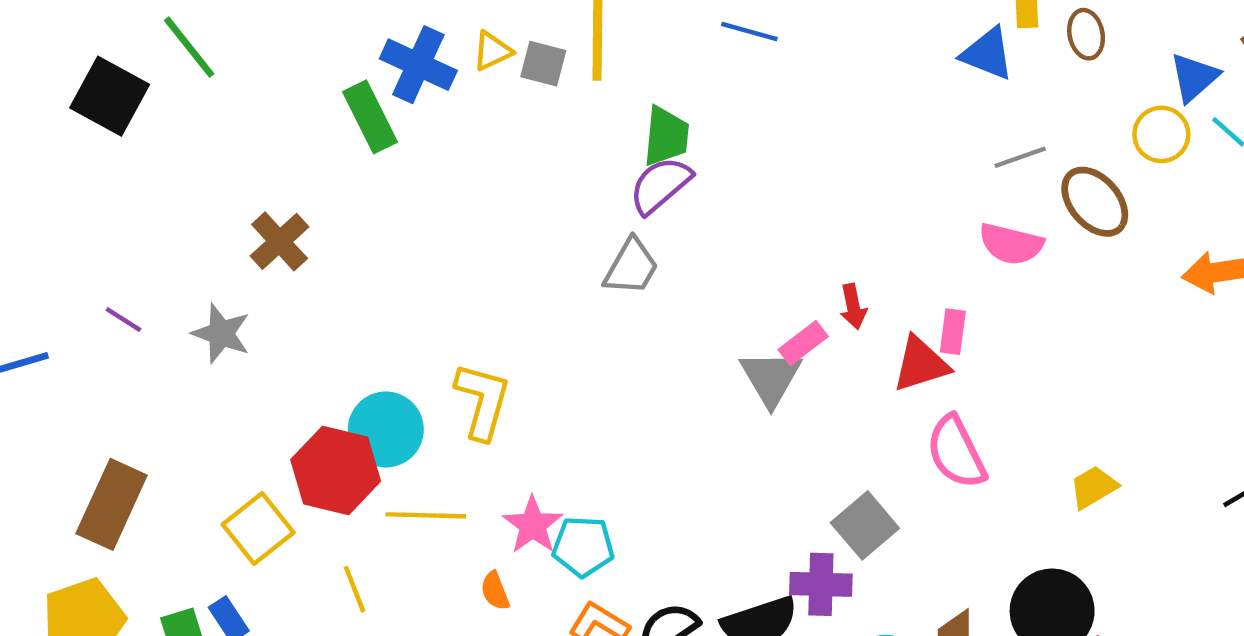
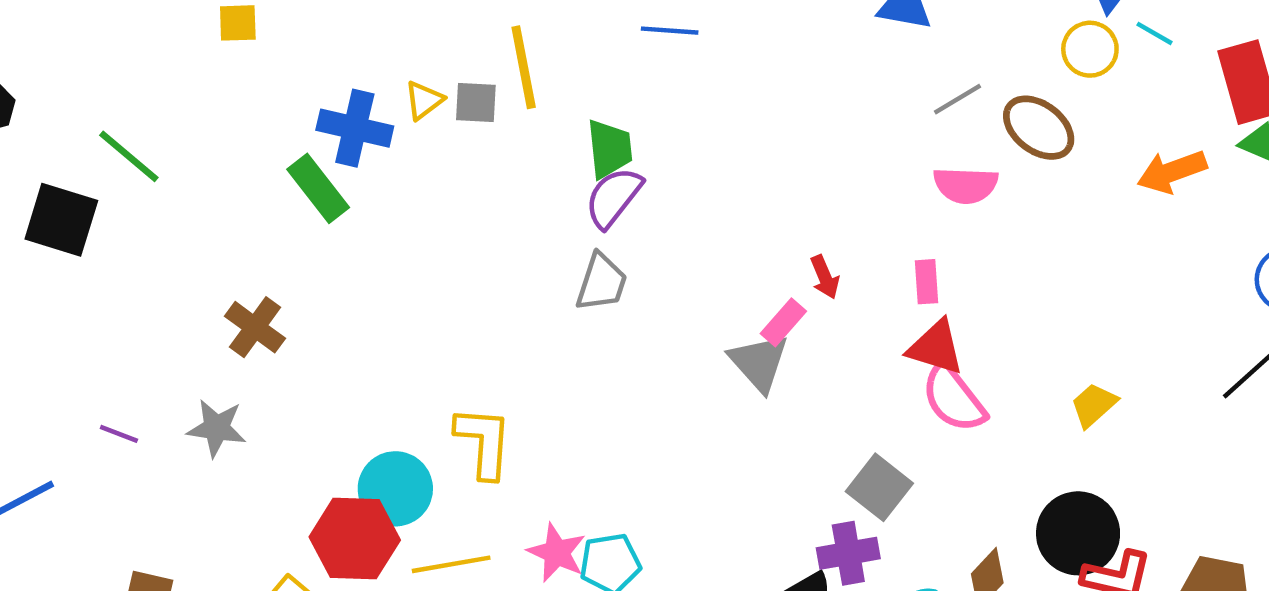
red triangle: (921, 364) -> (936, 347), moved, turned 46

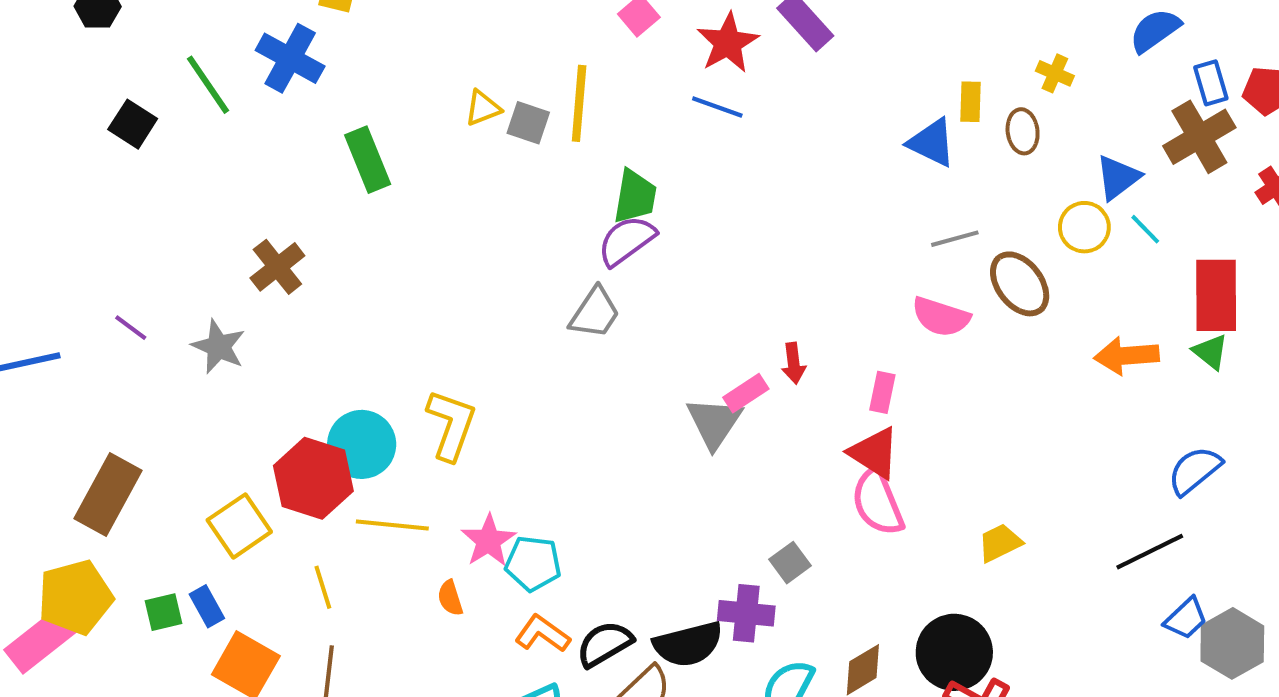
blue cross: (355, 128) -> (290, 58), moved
black square: (61, 220) -> (133, 124), size x0.7
gray square: (879, 487) -> (790, 563), size x0.7

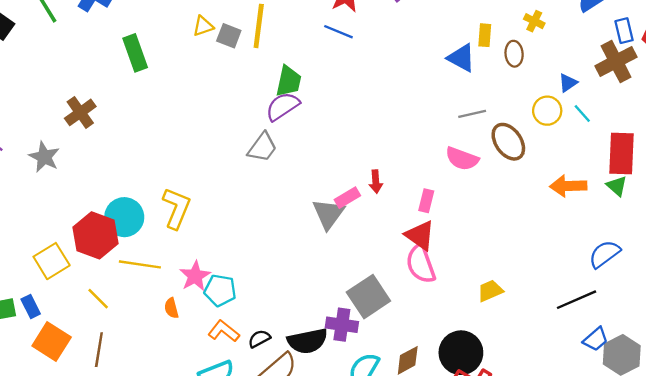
blue triangle: (1118, 178) -> (568, 83), size x0.7
gray square: (790, 563) -> (368, 297), size x1.8
yellow line: (323, 587) -> (98, 299), turned -30
black semicircle: (605, 644) -> (259, 339), size x0.7

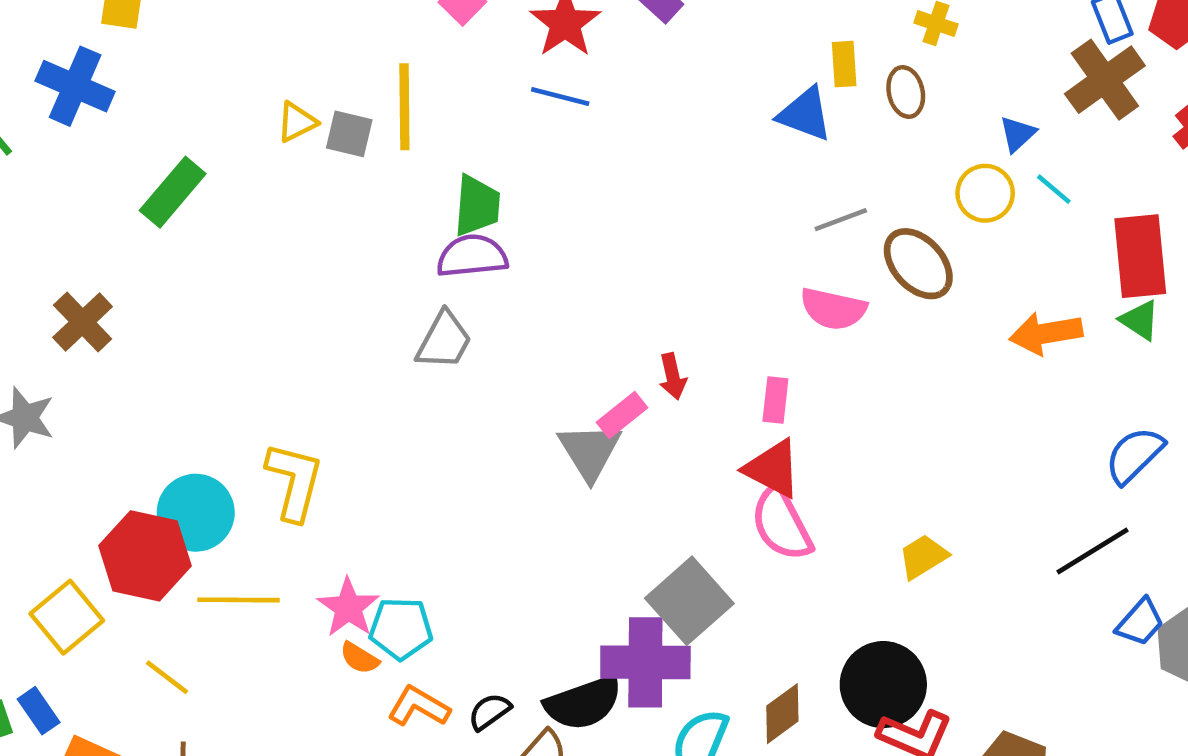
green rectangle: (135, 53) -> (173, 192), turned 68
purple semicircle: (283, 106) -> (472, 256), turned 36
orange semicircle: (171, 308) -> (359, 658), moved, turned -36
purple cross: (342, 325) -> (645, 662), size x1.4

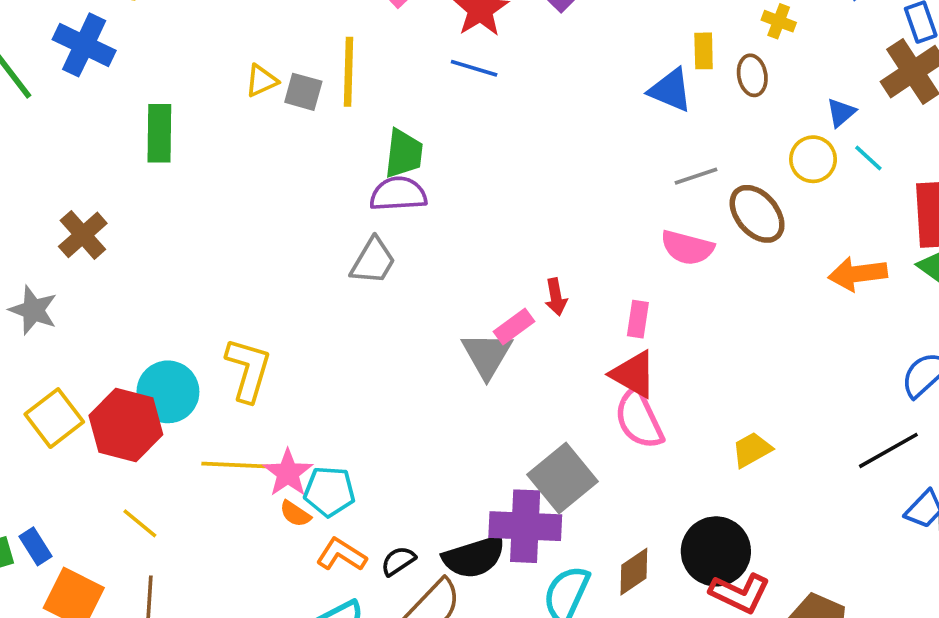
green rectangle: (173, 192) -> (159, 133), turned -42
yellow line: (239, 600) -> (235, 465), moved
yellow square: (67, 617) -> (54, 418), moved

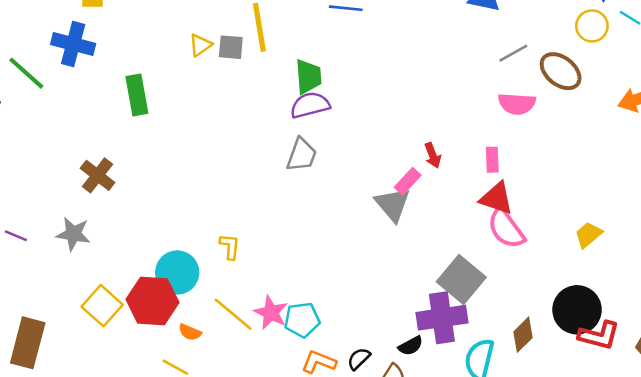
yellow L-shape: (248, 370) -> (230, 246), size x0.6
yellow line: (235, 465) -> (233, 314), turned 48
orange semicircle: (295, 514) -> (190, 332), moved
black semicircle: (474, 557) -> (411, 346), size x0.6

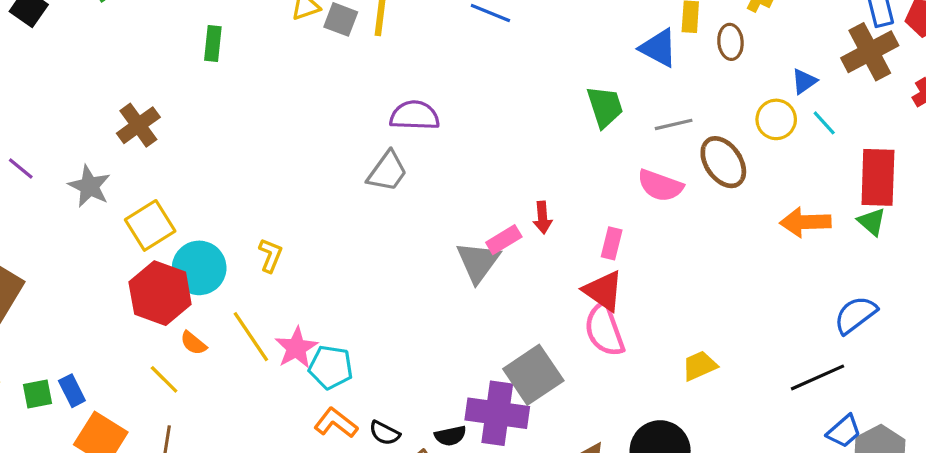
green trapezoid: (308, 76) -> (605, 107), moved, turned -30
green rectangle: (137, 95) -> (213, 44), size x0.7
yellow square: (102, 306) -> (150, 225), moved
black semicircle: (359, 359) -> (385, 433), turned -125

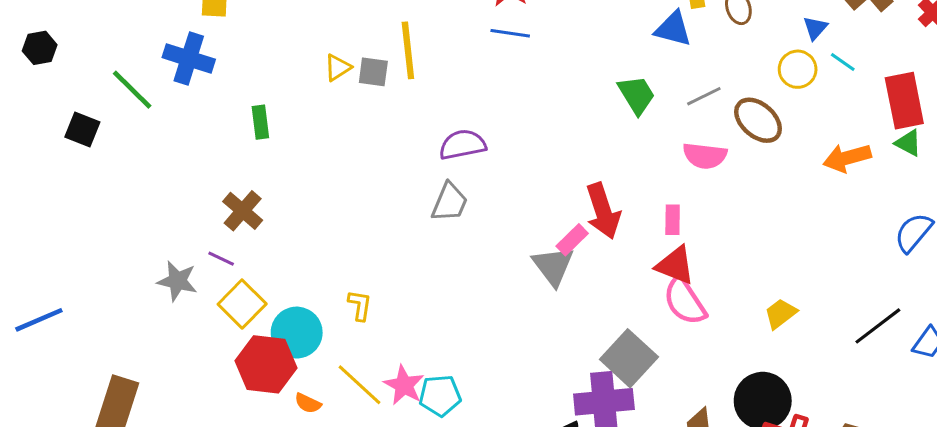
brown cross: (138, 125) -> (243, 211), moved
purple line: (21, 168) -> (221, 259), moved
red arrow: (543, 218) -> (603, 211), size x1.8
black line: (818, 377) -> (878, 326), moved

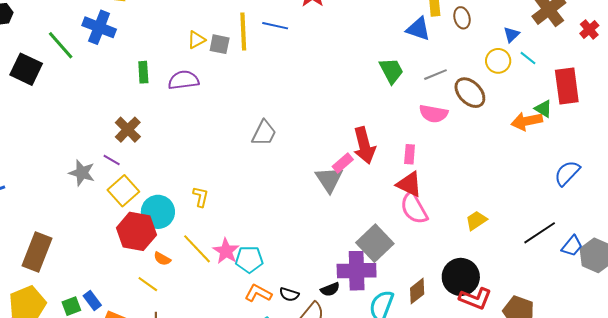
blue line: (510, 33) -> (275, 26), moved
black square: (82, 129) -> (26, 69), size x1.4
green triangle: (908, 143) -> (543, 109), moved
purple semicircle: (462, 145) -> (184, 80), moved

